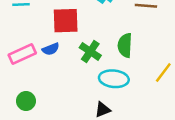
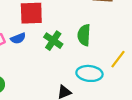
cyan ellipse: (114, 79) -> (89, 73), moved

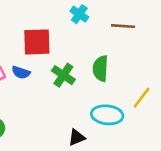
blue semicircle: (18, 38) -> (21, 72), turned 40

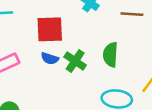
blue semicircle: (21, 72) -> (50, 58), moved

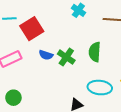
red square: (50, 29) -> (32, 29), moved, turned -30

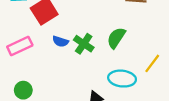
green semicircle: (95, 52) -> (116, 38), turned 30

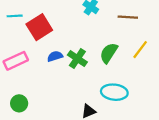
blue semicircle: (60, 41) -> (55, 56), turned 144
yellow line: (152, 63) -> (140, 50), moved

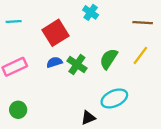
brown line: (128, 17) -> (143, 23), moved
red square: (39, 27) -> (55, 33), moved
cyan ellipse: (114, 92) -> (114, 98), turned -30

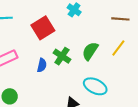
blue semicircle: (54, 62) -> (42, 65), moved, turned 120
cyan ellipse: (114, 98) -> (95, 86), turned 50

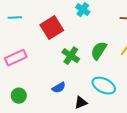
blue semicircle: (42, 65) -> (59, 88), moved, turned 48

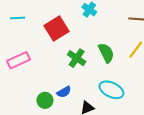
green semicircle: (99, 51) -> (106, 53), turned 120
green circle: (19, 96) -> (45, 100), moved

